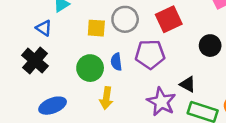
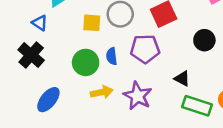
yellow arrow: (106, 98) -> (102, 92), turned -110
purple star: (161, 102) -> (138, 96), moved
blue ellipse: (53, 106) -> (48, 100), turned -30

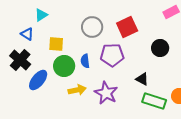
yellow square: (92, 23) -> (56, 44), moved
blue ellipse: (48, 100) -> (38, 80), moved

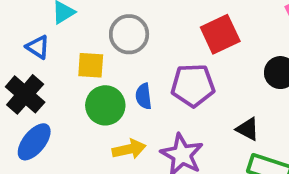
gray circle: (92, 27) -> (129, 34), moved
blue ellipse: (38, 80) -> (34, 142), moved

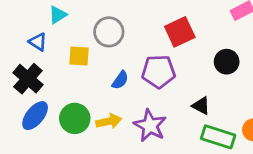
blue semicircle: (144, 96) -> (120, 80), turned -138
green circle: (105, 105) -> (75, 118), moved

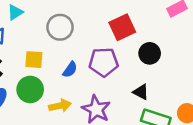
yellow square: (79, 56) -> (34, 60), moved
black circle: (227, 62) -> (150, 53), moved
green circle: (75, 118) -> (30, 89), moved

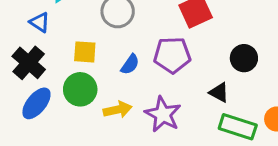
black circle: (150, 53) -> (244, 58), moved

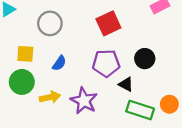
purple pentagon: (172, 55) -> (106, 63), moved

